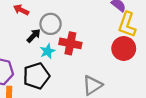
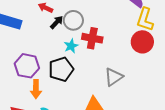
black arrow: (34, 36) -> (57, 22), moved

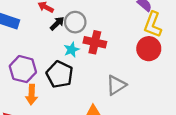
black pentagon: (61, 69) -> (60, 74), turned -30

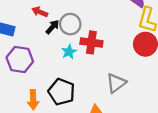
purple hexagon: (23, 69) -> (20, 60), moved
black pentagon: (60, 74) -> (62, 92), moved

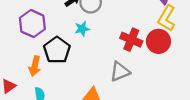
red cross: (91, 42) -> (131, 40), moved
black pentagon: (62, 92) -> (57, 50), moved

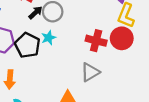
black pentagon: (57, 50) -> (27, 45), moved

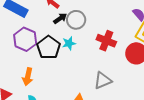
red cross: (96, 41) -> (106, 41), moved

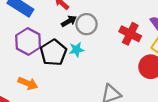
red cross: (106, 41) -> (130, 34), moved
orange arrow: (28, 77) -> (28, 83), turned -84

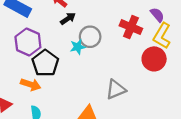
gray circle: (87, 24) -> (90, 37), moved
black pentagon: (53, 53) -> (45, 63), moved

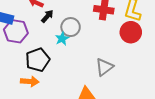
purple hexagon: (28, 42) -> (16, 31), moved
black pentagon: (45, 63) -> (38, 60), turned 30

